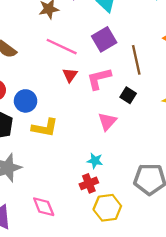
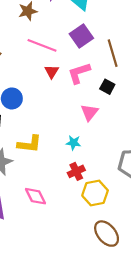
yellow L-shape: (45, 128) -> (29, 144), moved
cyan star: (95, 161) -> (73, 143), moved

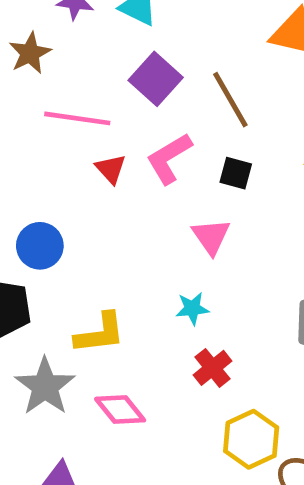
yellow hexagon: (95, 193) -> (251, 439), moved
pink diamond: (36, 196) -> (120, 410), moved

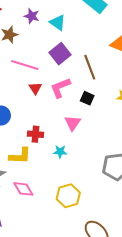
red cross: (213, 368) -> (35, 134), moved, turned 35
yellow hexagon: (251, 439) -> (68, 196), moved

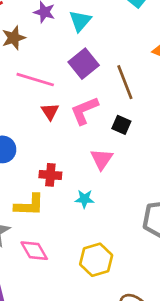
cyan triangle: (58, 23) -> (80, 21), turned 36

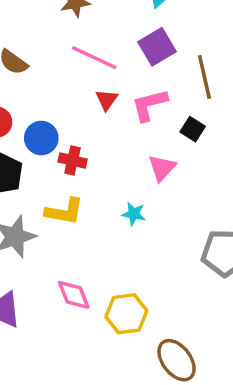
red cross: (50, 175) -> (73, 160), moved
pink diamond: (34, 251) -> (74, 295), moved
yellow hexagon: (96, 260) -> (126, 314), moved

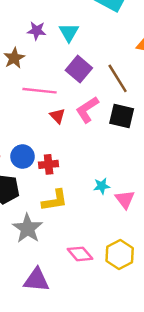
black square: (193, 129) -> (122, 116), size x1.5
pink triangle: (162, 168) -> (125, 199), moved

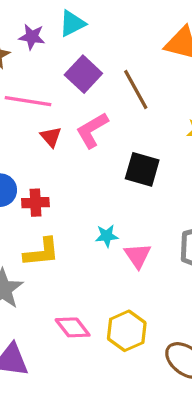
purple star: (37, 31) -> (32, 37), moved
cyan triangle: (69, 33) -> (72, 23), turned 30
black square: (122, 116) -> (142, 169), moved

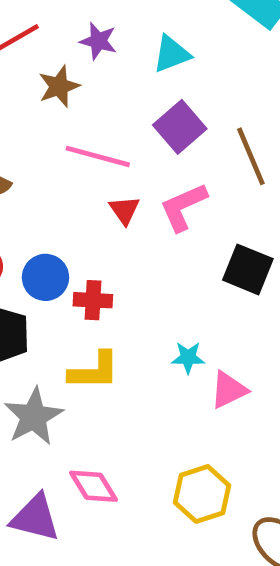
purple star: (32, 37) -> (98, 41), moved
pink triangle: (138, 256) -> (229, 390), turned 32
pink diamond: (73, 327) -> (94, 486), moved

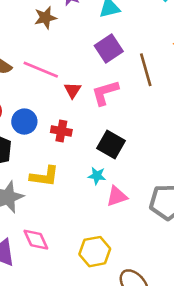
pink line: (98, 156) -> (41, 70), moved
black square: (248, 269) -> (111, 145), moved
red cross: (93, 300) -> (61, 131), moved

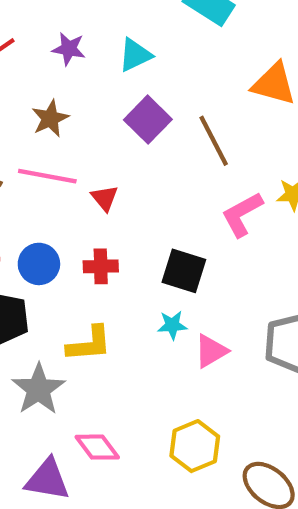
brown star: (45, 18) -> (50, 119), moved
pink L-shape: (105, 93) -> (242, 214), moved

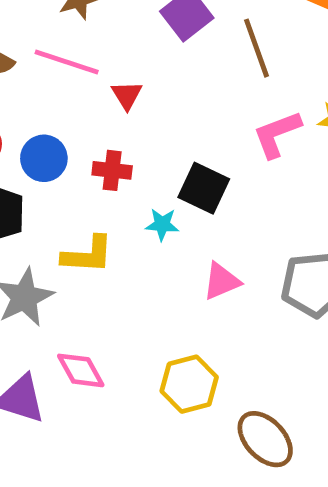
cyan star: (172, 325) -> (162, 224), moved

